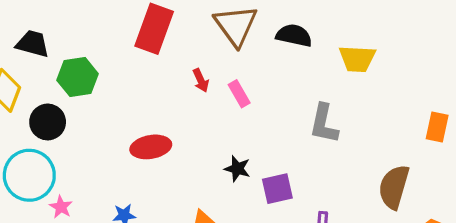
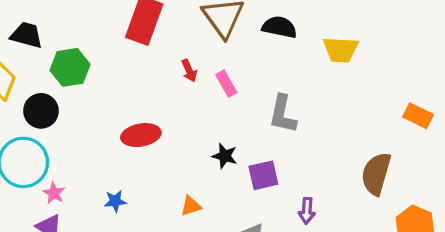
gray L-shape: (324, 124) -> (283, 114), moved
orange rectangle: (437, 127) -> (418, 116), turned -76

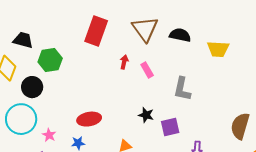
red arrow: (189, 71) -> (124, 62), turned -144
red ellipse: (141, 135) -> (89, 119), moved
pink star: (54, 193) -> (49, 135), moved

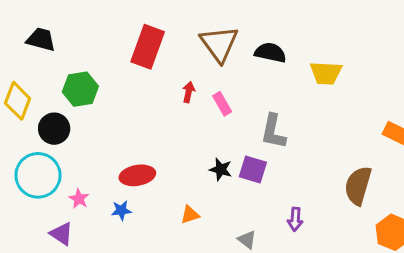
black trapezoid: (23, 40) -> (41, 39), moved
purple square: (170, 127) -> (253, 170), moved, turned 30

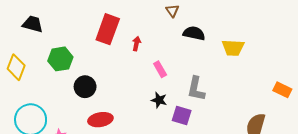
brown triangle: (219, 44) -> (172, 11), moved, size x0.5
red arrow: (189, 92) -> (136, 44), moved
black circle: (54, 129) -> (85, 87), moved
black star: (221, 170) -> (159, 100), moved

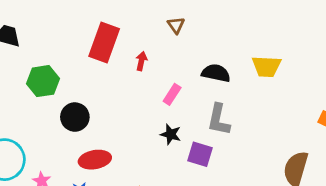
brown triangle: (172, 11) -> (176, 25), moved
black semicircle: (194, 33) -> (216, 73), moved
pink rectangle: (160, 69) -> (172, 94), turned 63

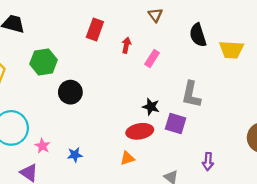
red rectangle: (104, 42) -> (95, 30), size x0.7
black semicircle: (216, 73) -> (198, 35), moved, turned -120
pink rectangle: (172, 94) -> (152, 59), moved
red ellipse: (95, 160) -> (140, 131), moved

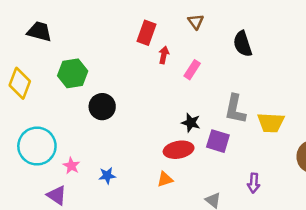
red rectangle: (95, 30) -> (147, 33), moved
yellow trapezoid: (231, 50) -> (271, 123), moved

